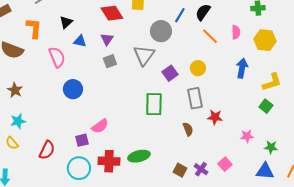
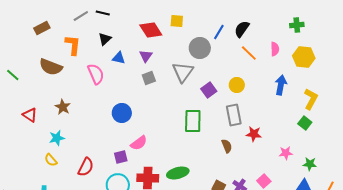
yellow L-shape: (272, 82) -> (311, 99), turned -45
blue circle: (73, 89) -> (122, 113), moved
brown star: (15, 90) -> (63, 107), moved

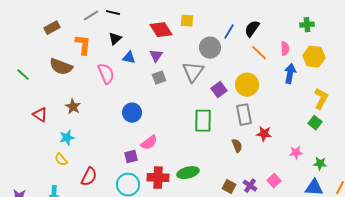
yellow circle: (237, 85) -> (247, 85), size x1.5
blue arrow: (281, 85) -> (290, 74), moved
red semicircle: (86, 167) -> (89, 177), moved

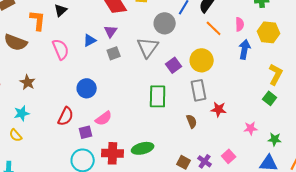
black triangle: (115, 39) -> (61, 10), moved
blue triangle: (129, 58) -> (90, 40), moved, turned -40
red semicircle: (89, 177) -> (66, 116), moved

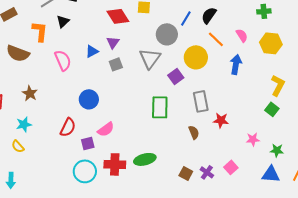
pink semicircle: (240, 24) -> (242, 35), turned -32
blue arrow: (245, 49) -> (236, 64), moved
yellow circle: (202, 60) -> (196, 57), moved

